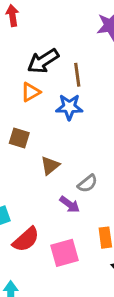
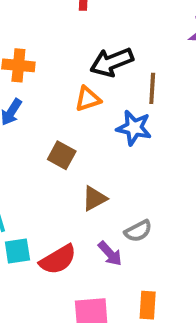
red semicircle: (26, 239) -> (58, 260), moved

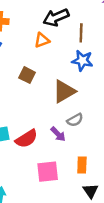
blue star: (134, 128) -> (82, 61), moved
brown triangle: (94, 198) -> (64, 91), moved, size x1.5

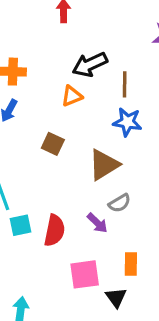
red semicircle: (26, 139) -> (54, 230), turned -45
black triangle: (91, 191) -> (116, 297), moved

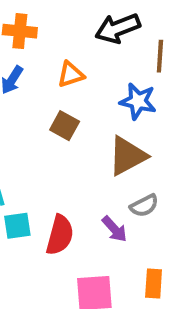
orange triangle: (72, 96) -> (71, 74), moved
blue star: (127, 122) -> (138, 101), moved

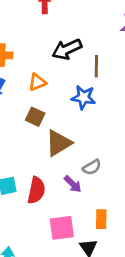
brown triangle: (127, 156) -> (59, 143), moved

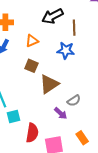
red semicircle: (36, 190) -> (32, 133), moved
orange rectangle: (101, 219) -> (82, 138), turned -32

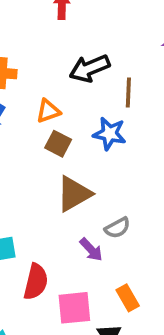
brown square: (31, 66) -> (58, 144), moved

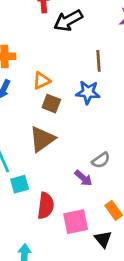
black arrow: (90, 68) -> (68, 20), moved
brown triangle: (74, 194) -> (42, 139), moved

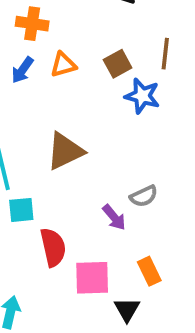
orange triangle: (42, 81) -> (63, 65), moved
brown square: (51, 104) -> (118, 64), moved, turned 30
red semicircle: (46, 206) -> (53, 247), turned -30

